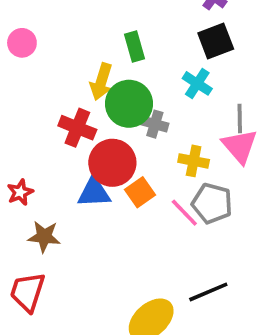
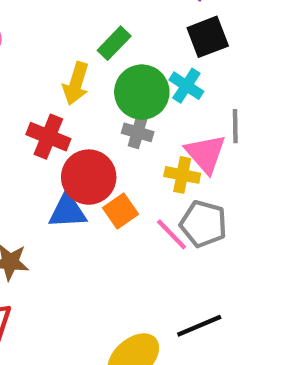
green rectangle: (135, 47) -> (114, 43), turned 60
green circle: (129, 104) -> (142, 92), moved
pink triangle: (240, 146) -> (206, 154), moved

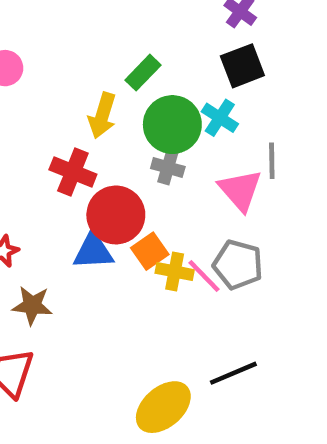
yellow cross: (182, 175) -> (175, 271), moved

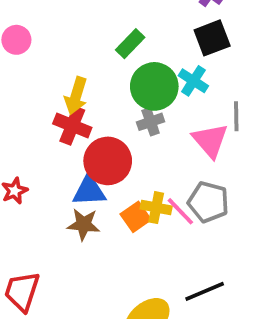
yellow arrow: (102, 116) -> (76, 96), moved
gray cross: (168, 168) -> (151, 122), turned -35
orange square: (150, 251) -> (136, 217), moved
brown star: (32, 305) -> (83, 224), moved

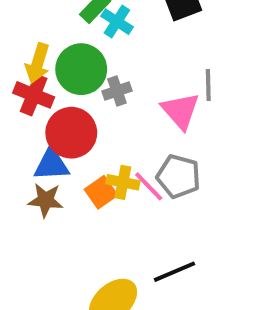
cyan cross: (193, 81) -> (117, 22), moved
green circle: (154, 86) -> (81, 69), moved

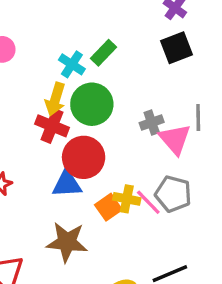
cyan cross: (117, 22) -> (72, 64), moved
gray cross: (117, 91) -> (152, 122), moved
brown star: (45, 200) -> (67, 242), moved, size x1.4

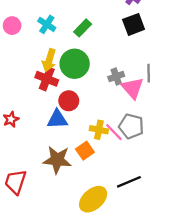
cyan cross: (72, 64) -> (47, 24), moved
red circle: (84, 157) -> (69, 101), size x0.7
orange square: (108, 207) -> (85, 151), moved

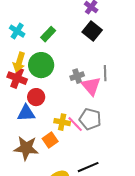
black square: (134, 24) -> (92, 31), turned -30

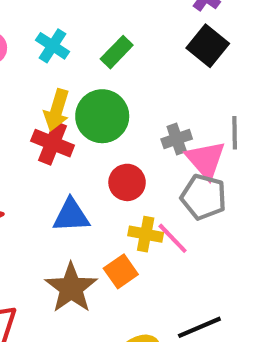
red circle: (36, 97) -> (127, 182), moved
gray pentagon: (90, 119) -> (204, 197), moved
brown star: (26, 148) -> (71, 288), turned 30

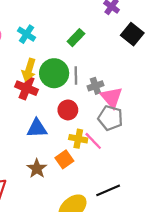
black square: (208, 46) -> (132, 34), moved
green rectangle: (117, 52) -> (76, 38), moved
gray line: (235, 133) -> (76, 75), moved
brown star: (71, 288) -> (37, 169), size x0.7

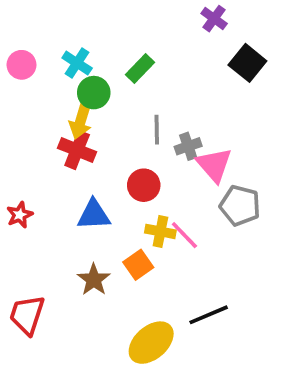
green rectangle: (76, 38) -> (140, 69), moved
green circle: (54, 73) -> (94, 93), moved, size x0.7
gray pentagon: (110, 118) -> (240, 206), moved

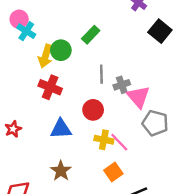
cyan cross: (77, 63) -> (26, 31), moved
pink circle: (22, 65) -> (19, 19), moved
yellow arrow: (81, 120) -> (45, 56), moved
orange square: (138, 265) -> (113, 172), moved

